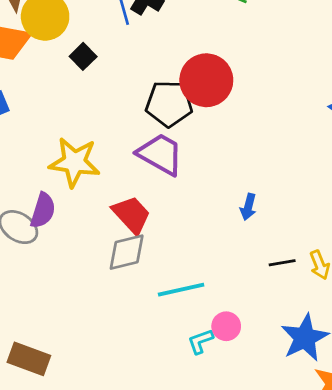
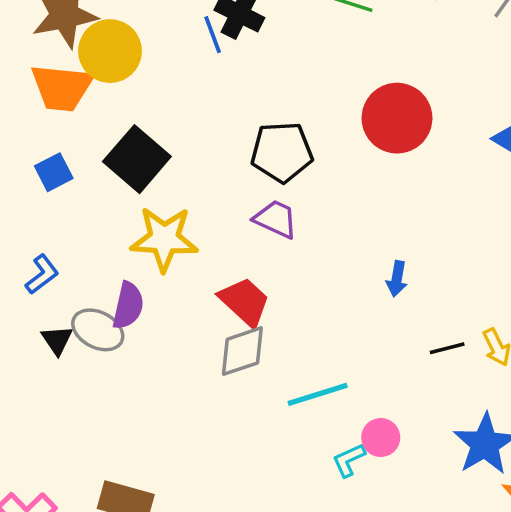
black square: (83, 56) -> (137, 159), moved, size x1.8
red circle: (206, 80) -> (397, 118), moved
purple trapezoid: (160, 154) -> (276, 219), size x0.7

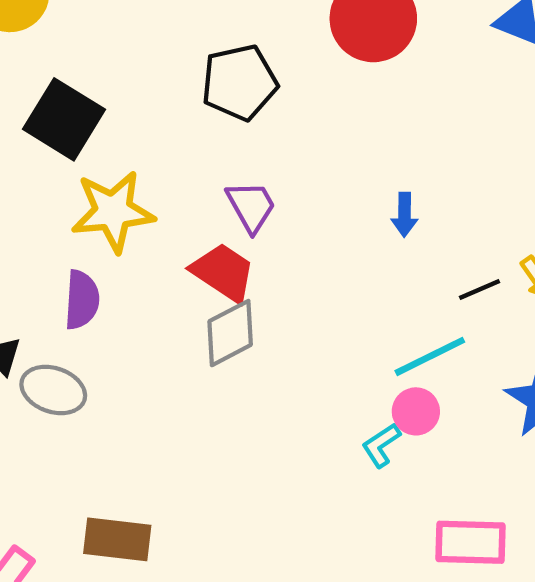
purple trapezoid: (276, 219) -> (251, 206), moved, turned 45
gray ellipse: (98, 330) -> (53, 390), moved
cyan line: (318, 394) -> (430, 356), moved

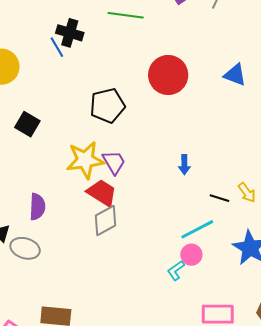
black square: (64, 119) -> (27, 124), size x0.7
yellow star: (113, 211) -> (85, 160), moved
black line: (479, 290) -> (219, 198), turned 42

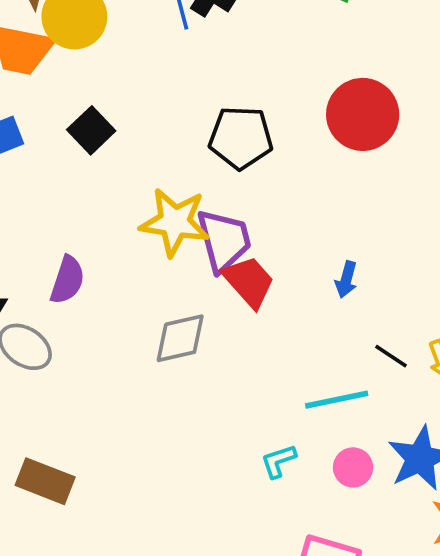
purple trapezoid: (114, 162) -> (224, 240), size x1.4
red trapezoid: (102, 193) -> (249, 282), moved
pink circle: (191, 255) -> (353, 467), moved

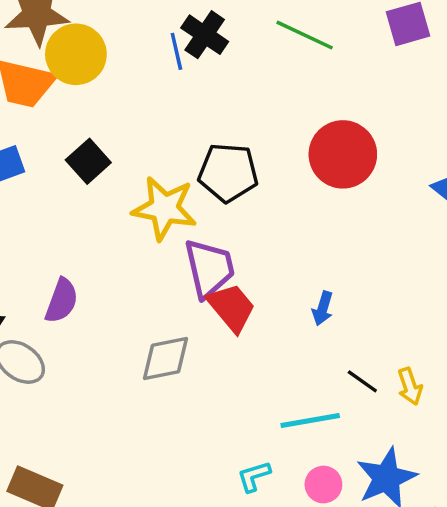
yellow star: (175, 222) -> (164, 208), moved

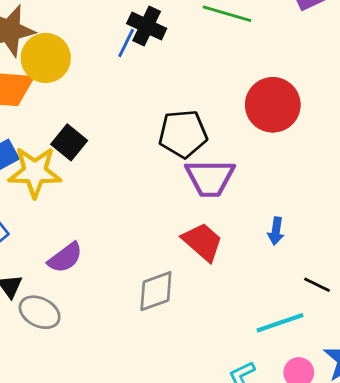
blue line: (176, 51) -> (126, 43), turned 48
yellow star: (164, 208) -> (35, 172), moved
purple trapezoid: (209, 268) -> (210, 178), moved, turned 112
purple semicircle: (62, 301) -> (65, 258), turned 42

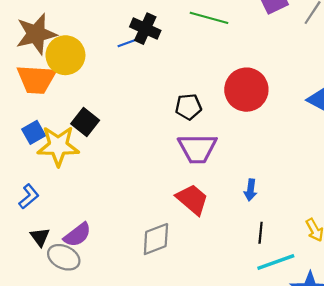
blue line: (126, 43) -> (129, 42), turned 45
black pentagon: (183, 134) -> (188, 107), moved, size x0.7
purple semicircle: (65, 258) -> (77, 235), moved
black line: (317, 285) -> (261, 233), moved, turned 70
cyan line: (280, 323) -> (276, 262), moved

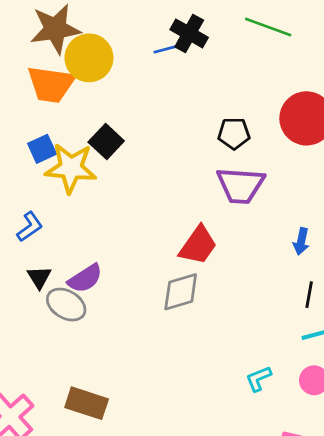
red trapezoid: (192, 199) -> (198, 245), moved, turned 80

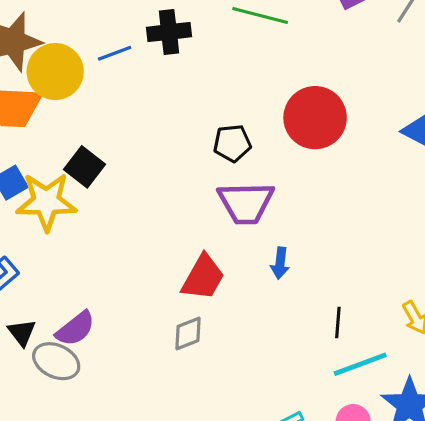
black cross: (189, 33) -> (169, 32), turned -30
blue line: (168, 49) -> (115, 53), moved
blue arrow: (301, 241) -> (280, 263), moved
gray diamond: (181, 292) -> (188, 333), size x0.7

